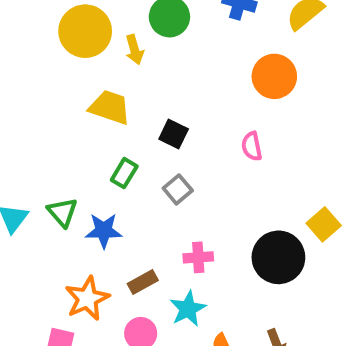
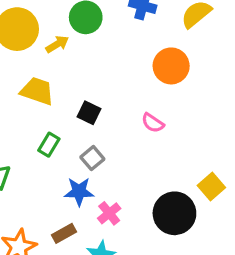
yellow arrow: (134, 50) -> (57, 44), turned -105
pink semicircle: (252, 146) -> (153, 123), turned -45
blue star: (104, 231) -> (79, 192), moved
pink cross: (198, 257) -> (109, 213), turned -35

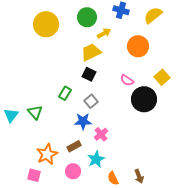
yellow arrow: (57, 44) -> (104, 33), moved
yellow trapezoid: (37, 91) -> (91, 52), moved, turned -45
yellow square: (211, 186) -> (162, 77), moved
black circle: (174, 213) -> (144, 99), moved

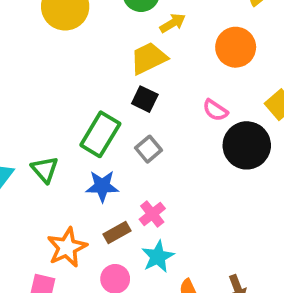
green rectangle: (65, 93) -> (100, 134), size x1.6
blue star: (83, 121) -> (102, 186), moved
pink cross: (101, 134) -> (152, 214), moved

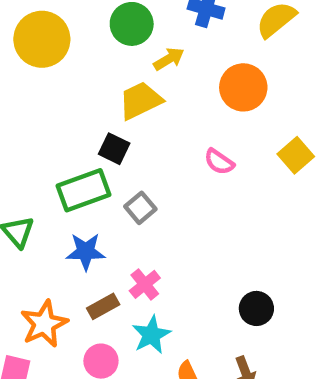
black square: (145, 99) -> (114, 149), moved
green rectangle: (100, 134) -> (83, 190), turned 39
black circle: (247, 145) -> (256, 308), moved, size x0.6

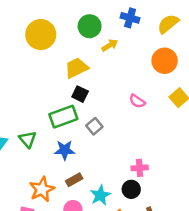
orange circle: (243, 87) -> (165, 61), moved
yellow trapezoid: (140, 101) -> (76, 68), moved
pink cross: (145, 284) -> (140, 168), moved, turned 35
black circle: (256, 308) -> (131, 189), moved

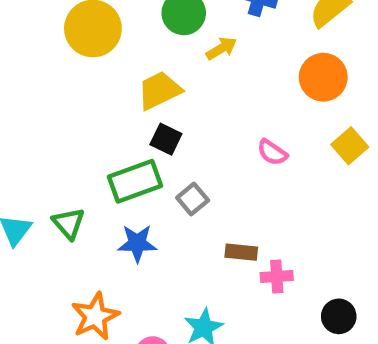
brown rectangle: (74, 180) -> (241, 252), moved, turned 35
black circle: (131, 189) -> (339, 316), moved

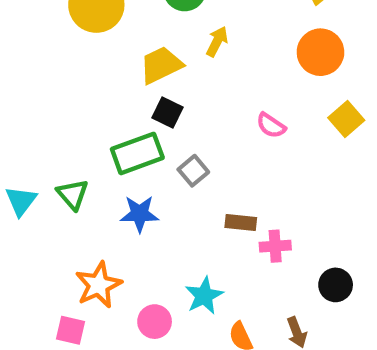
yellow arrow: (221, 48) -> (217, 41), moved, turned -32

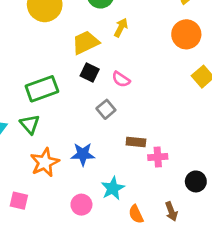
pink semicircle: (271, 125) -> (121, 79), moved
green rectangle: (137, 153) -> (42, 89), moved
blue star: (139, 214) -> (83, 154), moved
orange star: (99, 285) -> (45, 162), moved
pink square: (70, 330) -> (19, 201), moved

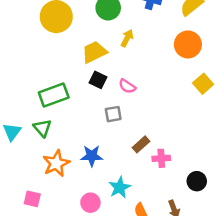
gray square: (106, 109) -> (113, 114), turned 30
brown rectangle: (136, 142) -> (141, 144), turned -48

